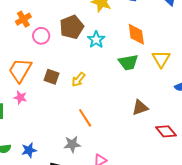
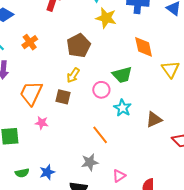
pink circle: (41, 36) -> (101, 90), moved
cyan star: (96, 40) -> (123, 108), moved
green trapezoid: (128, 62) -> (122, 75), moved
yellow arrow: (78, 80) -> (73, 75), moved
pink star: (20, 97) -> (42, 123), moved

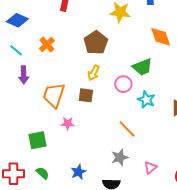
green semicircle: (22, 173) -> (42, 173), moved, turned -120

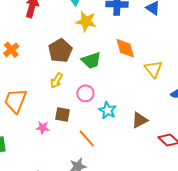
green trapezoid: (142, 67) -> (91, 60), moved
brown square: (86, 95) -> (63, 115), moved
pink star: (68, 123) -> (43, 128), moved

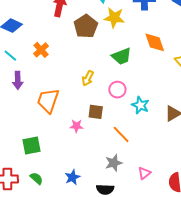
brown pentagon: (60, 51) -> (86, 26), moved

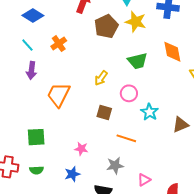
pink star: (76, 126) -> (81, 149), moved
orange line: (121, 134) -> (126, 138), turned -36
green semicircle: (36, 178) -> (36, 170), turned 128

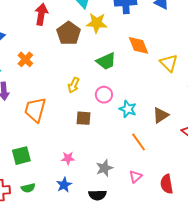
orange line: (126, 138) -> (139, 142), moved, turned 48

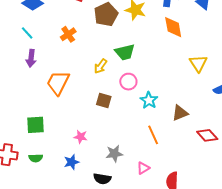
orange diamond: (139, 45) -> (173, 27), moved
orange cross: (25, 59) -> (68, 34), moved
green trapezoid: (106, 61) -> (125, 52), moved

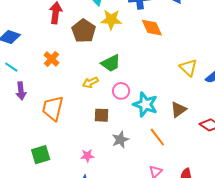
yellow triangle: (198, 63) -> (188, 68), moved
yellow arrow: (101, 66) -> (90, 82), turned 42
cyan star: (149, 100) -> (145, 104), size x1.4
gray star: (114, 154) -> (120, 140), moved

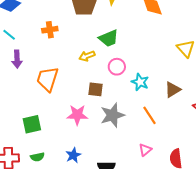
orange cross: (51, 59) -> (50, 30), turned 35
cyan star: (145, 104) -> (140, 82), size x0.7
gray star: (120, 140) -> (112, 115), size x1.4
pink star: (87, 156) -> (77, 115), moved, size x1.5

